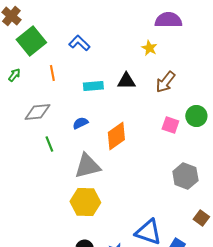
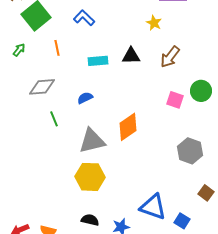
orange diamond: (116, 136) -> (128, 127), moved

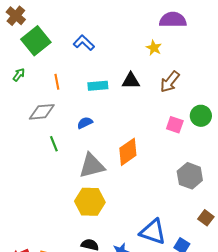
orange line: (57, 48) -> (57, 82), moved

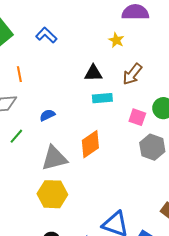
cyan rectangle: (98, 86) -> (102, 98), moved
green line: (54, 144) -> (16, 136), turned 63
gray hexagon: (190, 176) -> (152, 147), moved

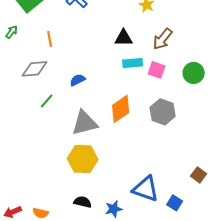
pink square: (137, 117) -> (157, 70), moved
gray hexagon: (152, 147) -> (163, 112), moved

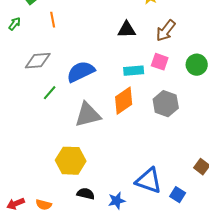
orange line: (50, 39) -> (53, 20), moved
cyan rectangle: (133, 63) -> (134, 71), moved
blue semicircle: (78, 80) -> (81, 72), size x1.8
yellow hexagon: (83, 159) -> (71, 161), moved

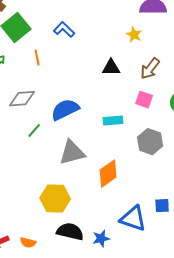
cyan rectangle: (134, 71) -> (113, 121), moved
orange diamond: (124, 101) -> (108, 174), moved
black semicircle: (86, 194) -> (70, 232), size x1.5
blue square: (178, 195) -> (162, 206), moved, turned -35

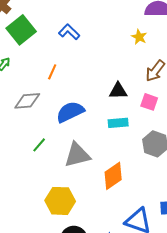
orange line: (37, 58) -> (52, 72), moved, turned 35
black triangle: (111, 68) -> (118, 91), moved
green line: (34, 131) -> (39, 145), moved

